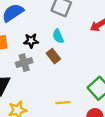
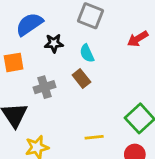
black star: (31, 41) -> (54, 43), moved

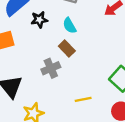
gray cross: (44, 87) -> (51, 68), moved

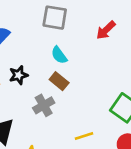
black star: (39, 20) -> (19, 75), moved

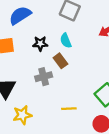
black star: (19, 75) -> (40, 44), moved

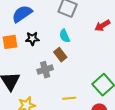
black star: (40, 44) -> (32, 39), moved

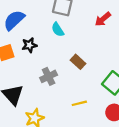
cyan semicircle: (65, 36) -> (58, 30), moved
brown rectangle: (60, 55) -> (78, 62), moved

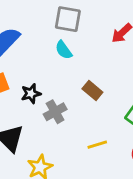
black star: (29, 45) -> (31, 94), moved

